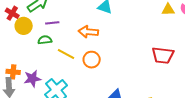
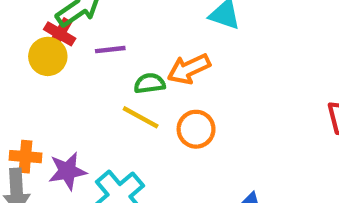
red cross: (12, 13) -> (60, 34), moved
orange arrow: (88, 32) -> (189, 69), turned -30
green semicircle: (45, 40) -> (150, 83), moved

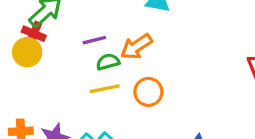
purple line: (110, 50) -> (94, 40), moved
yellow line: (141, 117) -> (105, 89), turned -32

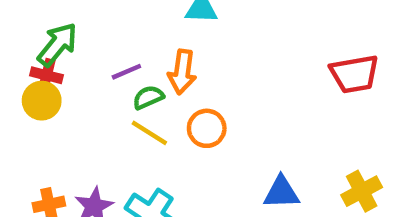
orange arrow: (136, 47) -> (182, 72), turned -40
yellow line: (105, 89) -> (149, 133), turned 52

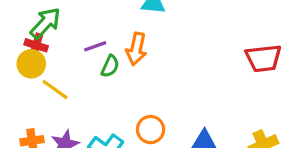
green semicircle: (148, 97) -> (110, 66), turned 135
orange circle: (207, 128) -> (151, 130), moved
yellow line: (149, 133) -> (55, 89), moved

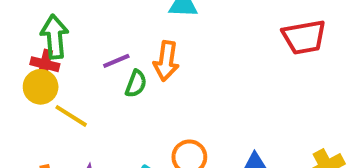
green arrow: (45, 23) -> (55, 37), turned -44
red trapezoid: (263, 58) -> (304, 37), moved

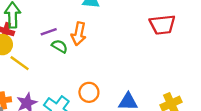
green semicircle: (136, 84) -> (60, 46), turned -84

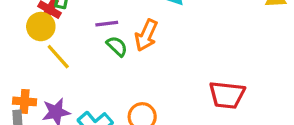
red trapezoid: (162, 25) -> (227, 95), moved

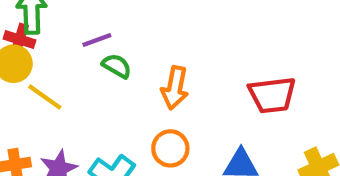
orange arrow: (146, 35) -> (175, 88), moved

